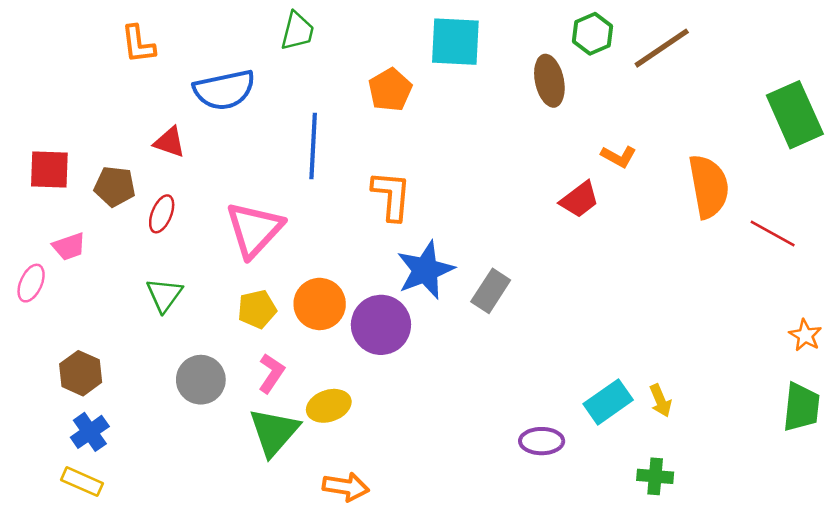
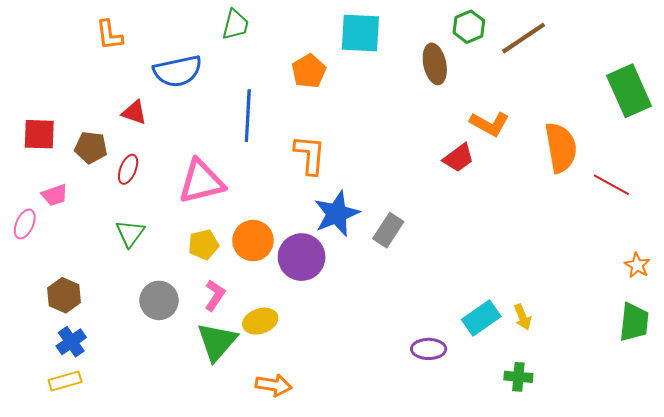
orange L-shape: (619, 156) -> (490, 124), size x1.4
pink triangle: (254, 230) -> (201, 182), turned 33
yellow rectangle: (82, 482) -> (65, 381), turned -40

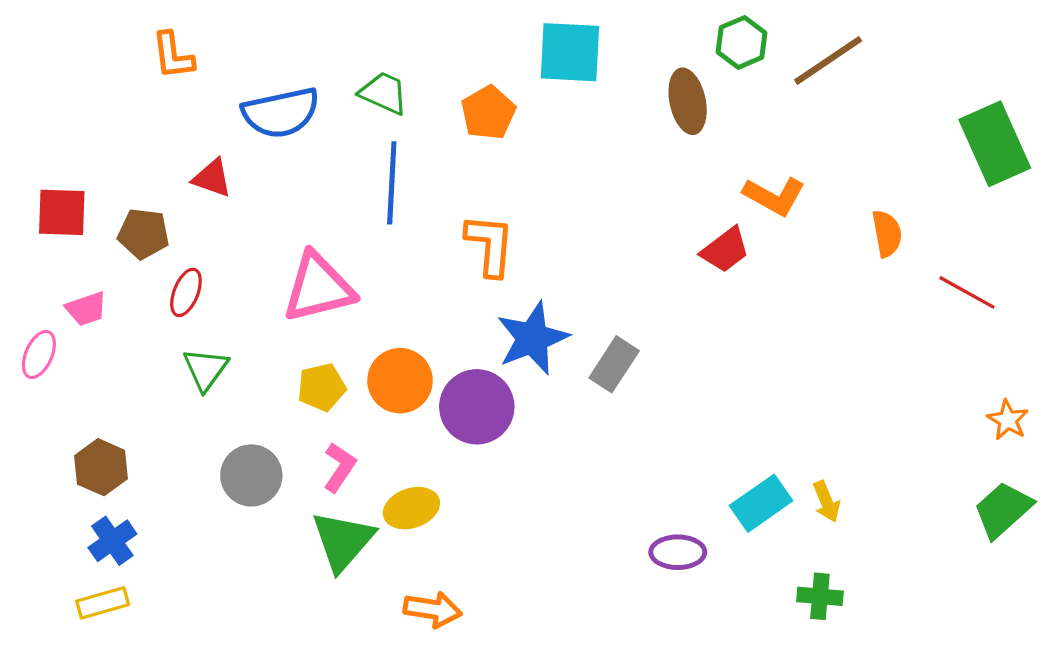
green trapezoid: (235, 25) -> (384, 93), moved, turned -80
orange semicircle: (561, 148) -> (887, 234), size x0.6
red ellipse: (128, 169) -> (186, 292), moved
green trapezoid: (634, 322) -> (1003, 510), turned -138

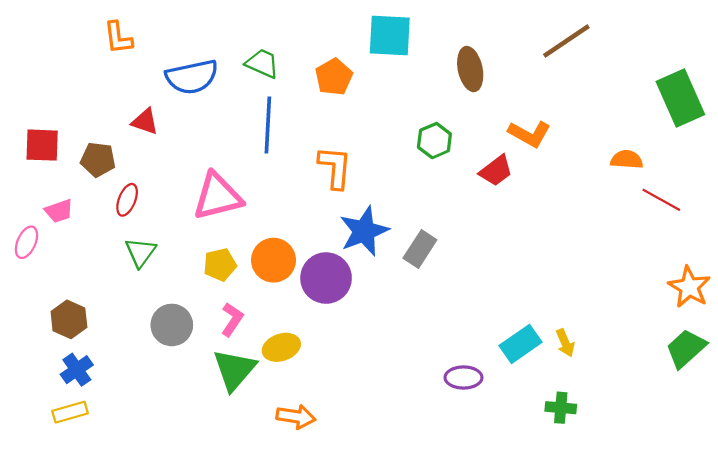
green hexagon: (741, 42) -> (434, 141), moved
orange semicircle: (887, 234) -> (627, 160), moved, turned -76
orange star: (1008, 420) -> (689, 287), size x1.5

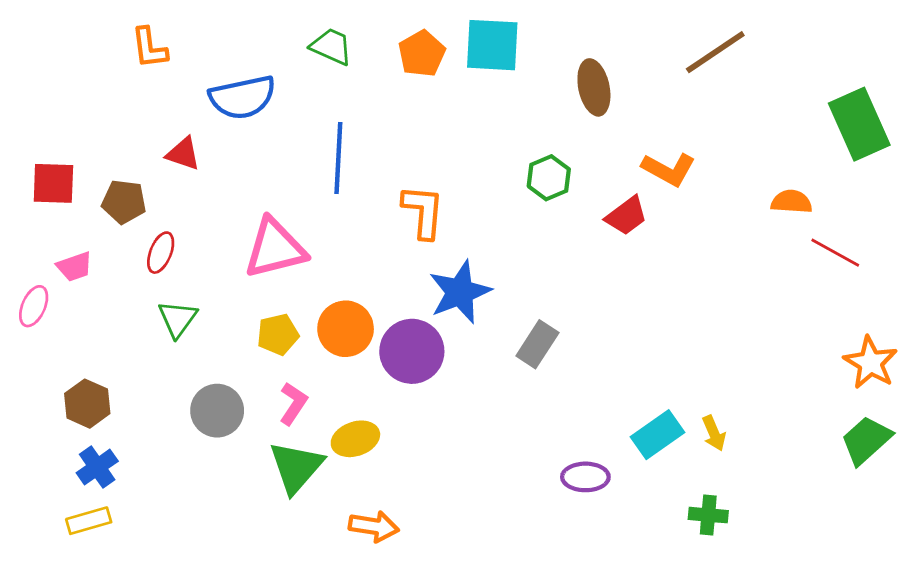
green trapezoid: (262, 63) -> (331, 46), moved
orange pentagon: (334, 77) -> (422, 54), moved
gray rectangle: (420, 249) -> (537, 344), moved

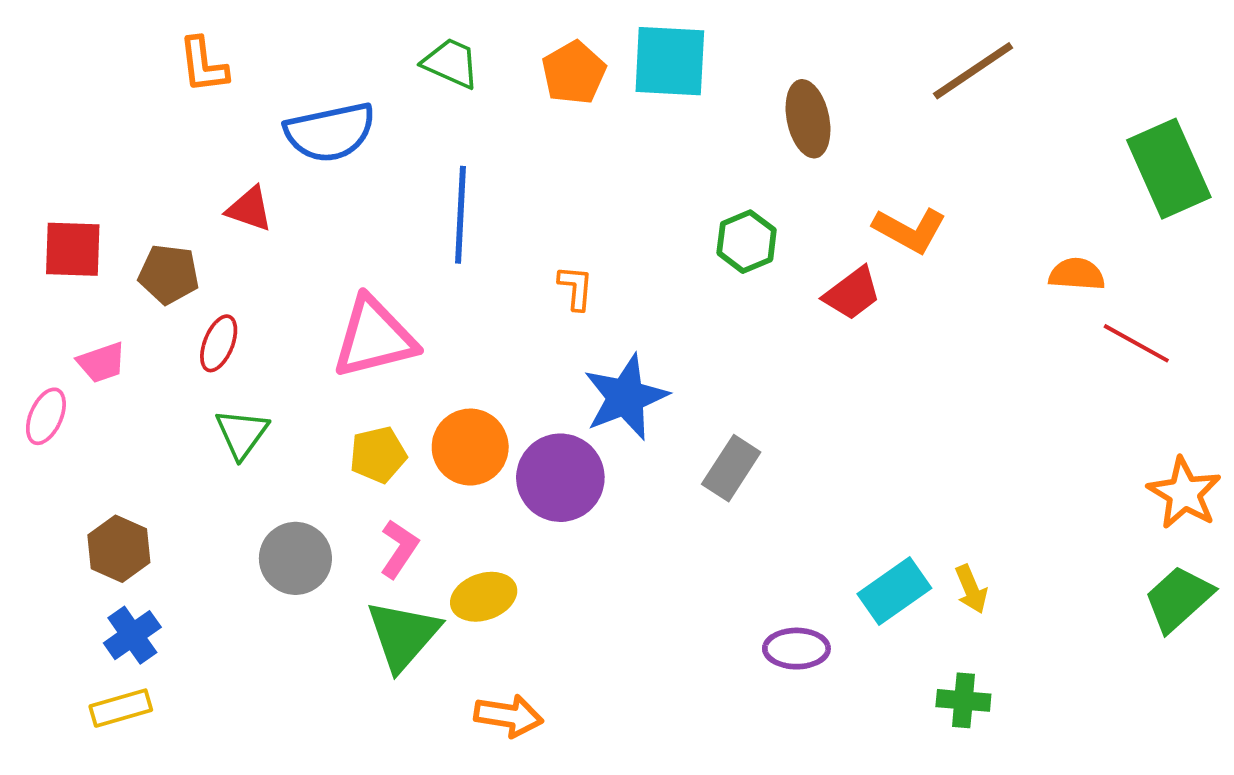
orange L-shape: (423, 212) -> (576, 288), size x0.6

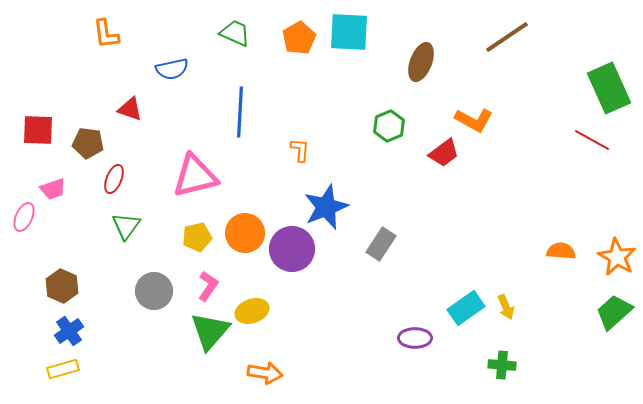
brown ellipse: (808, 119) -> (421, 62), turned 33
blue semicircle: (330, 132) -> (172, 69), size x0.7
orange semicircle: (1077, 274) -> (561, 251), moved
red line: (1136, 343) -> (592, 140), moved

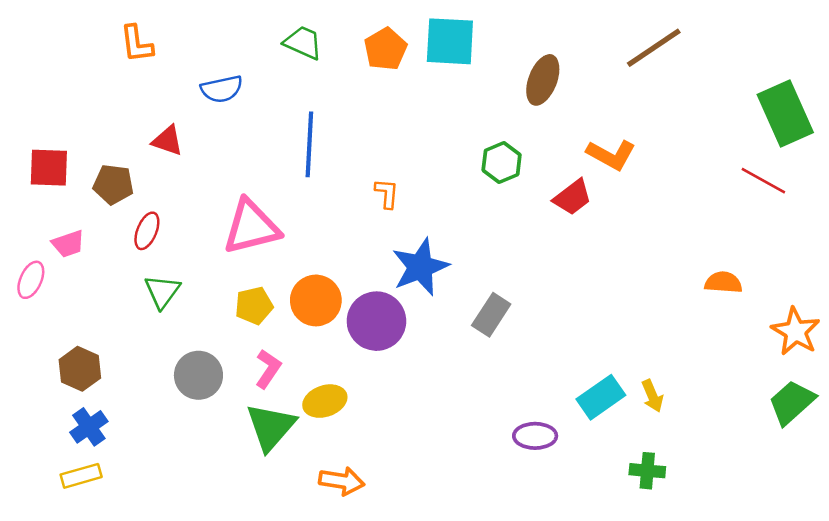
orange semicircle: (561, 251) -> (723, 282), moved

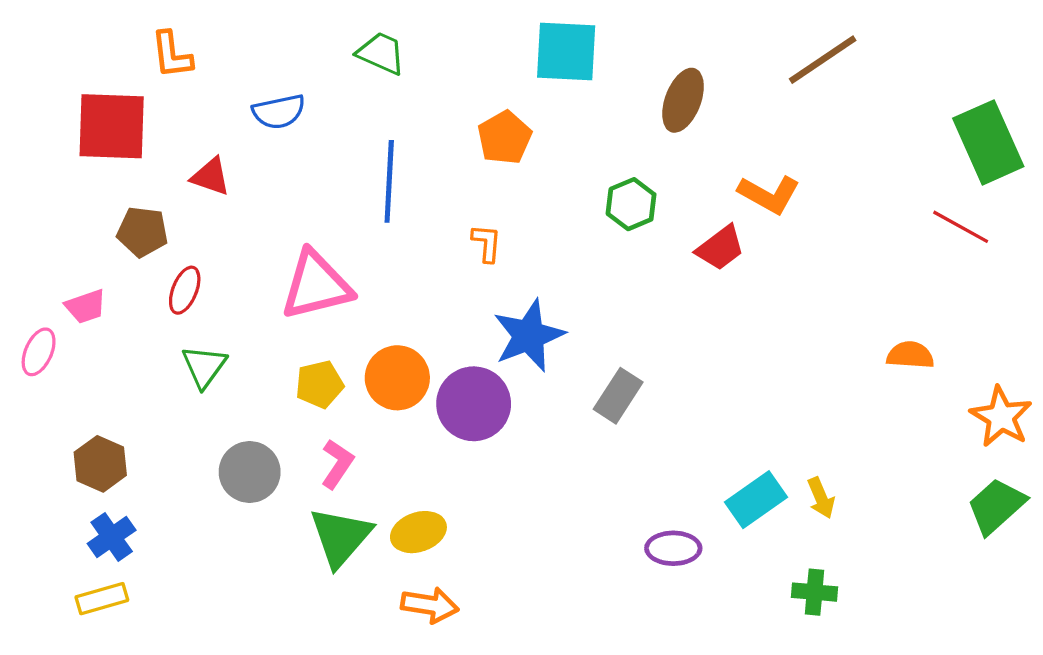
orange pentagon: (385, 49) -> (504, 138), moved
red square: (49, 168) -> (112, 126), moved, size x1.4
yellow ellipse: (325, 401) -> (418, 532), moved

